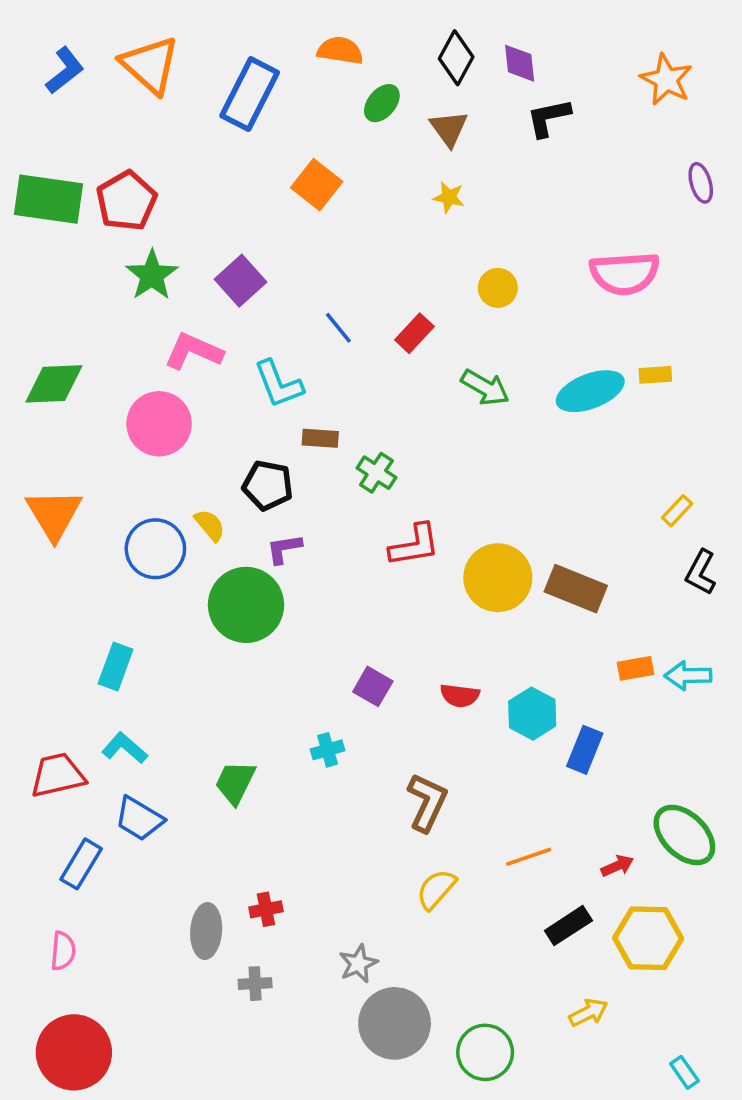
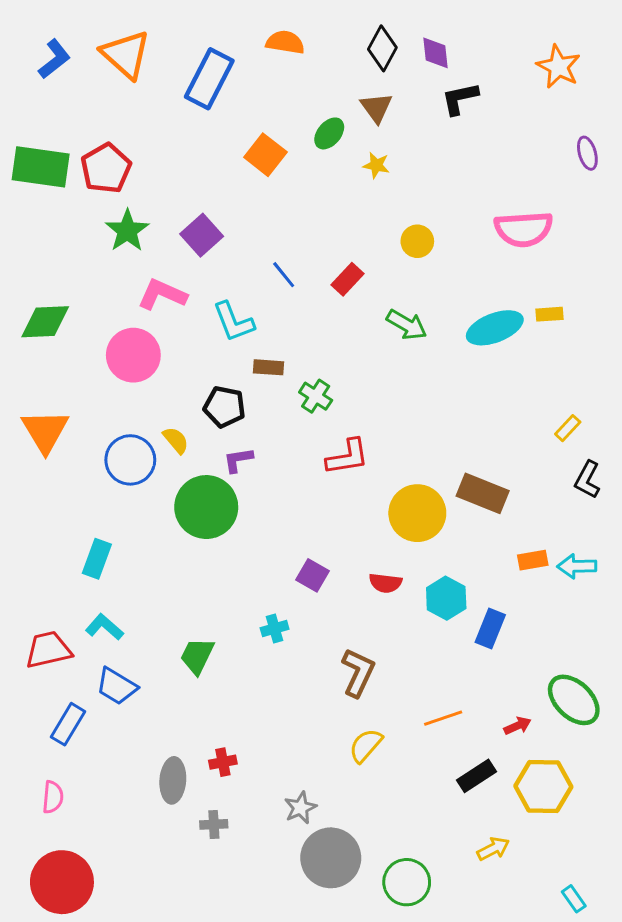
green ellipse: (382, 103) -> (329, 133), moved
yellow circle: (498, 578) -> (417, 513), moved

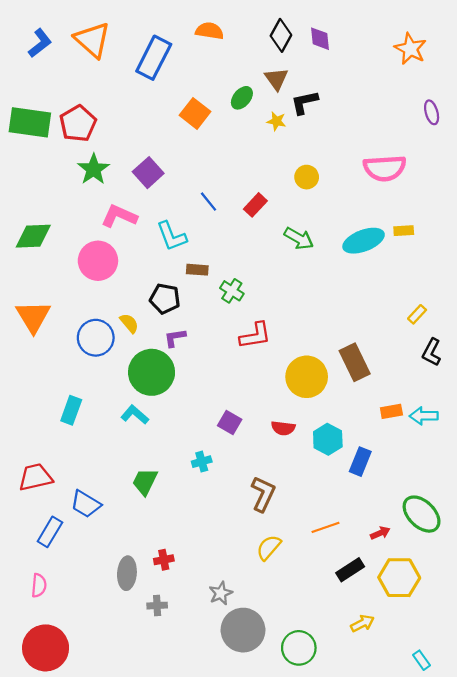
black L-shape: (460, 99) -> (304, 102), moved
brown rectangle: (483, 493) -> (355, 362), turned 42
cyan L-shape: (104, 627) -> (135, 415), moved

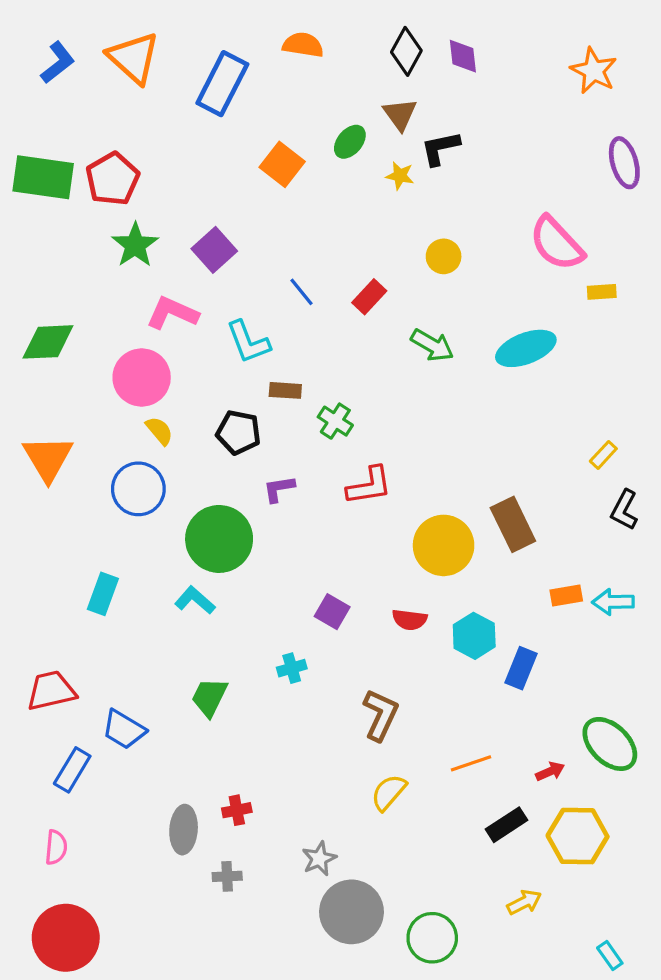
purple ellipse: (432, 112) -> (624, 163), size x1.4
pink semicircle: (385, 168) -> (557, 243), turned 51
yellow rectangle: (404, 231) -> (602, 292), moved
yellow semicircle: (129, 323) -> (159, 431), moved
purple L-shape: (175, 338) -> (279, 489), moved

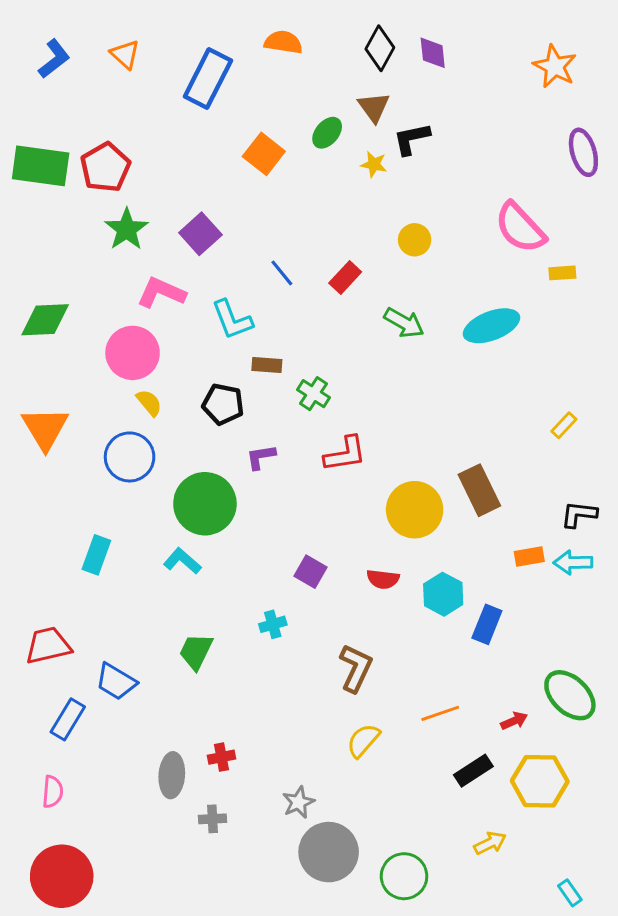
orange triangle: (134, 58) -> (125, 54), size x0.6
black L-shape: (624, 510) -> (579, 514), moved, turned 69

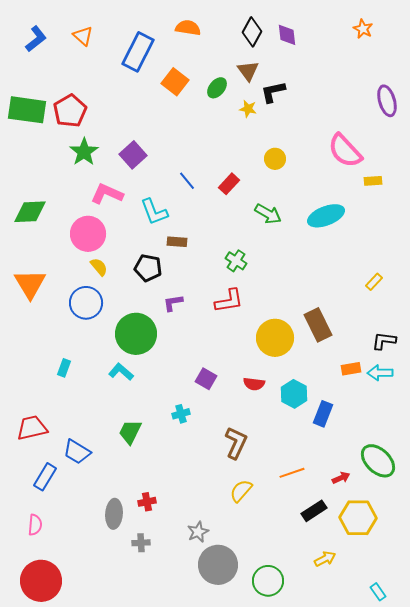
orange star: (555, 66) -> (363, 29), moved, size x0.7
orange square: (264, 154) -> (175, 82), moved
green cross: (314, 394) -> (236, 261), moved
cyan rectangle: (96, 555) -> (64, 368), size x0.7

